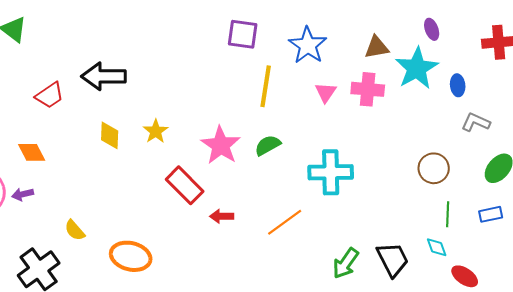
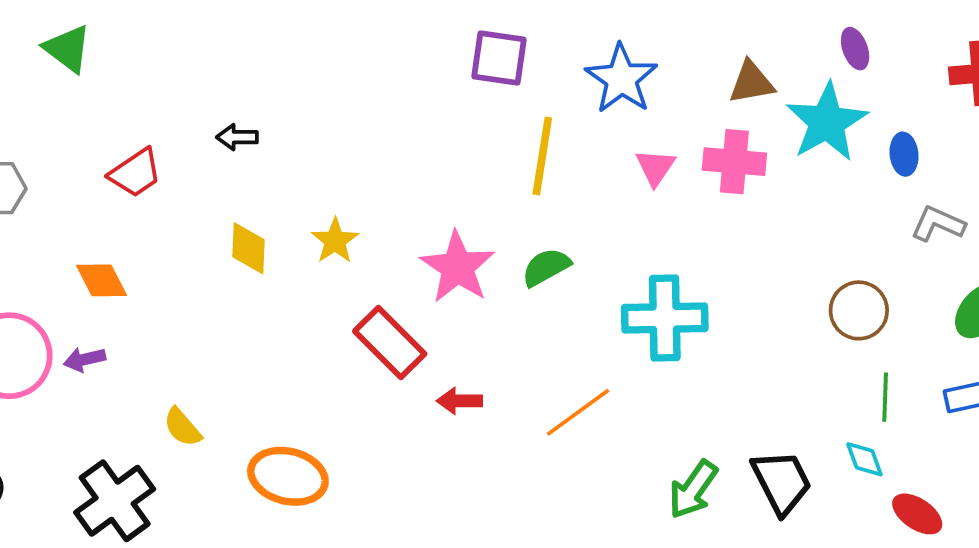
black arrow: (104, 76) -> (237, 137), size x0.5

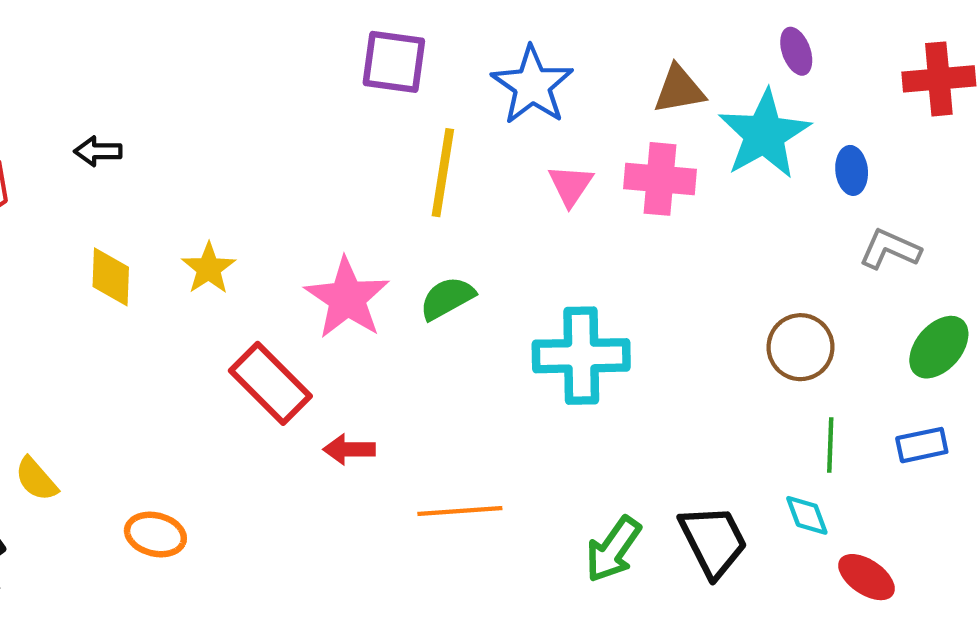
orange line: (578, 412) -> (460, 511), moved, turned 32
orange ellipse: (288, 476) -> (155, 534), size x0.7

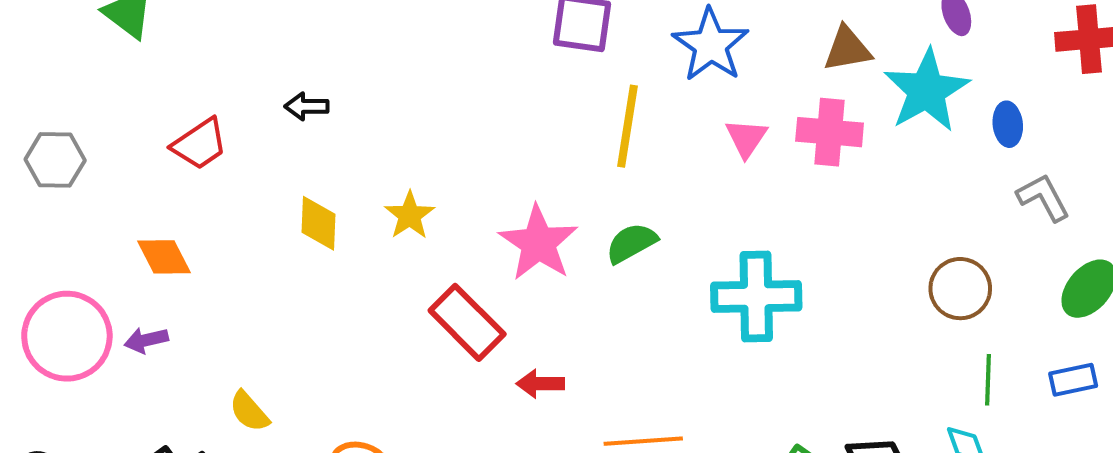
gray L-shape: (890, 249) -> (1043, 197), turned 38

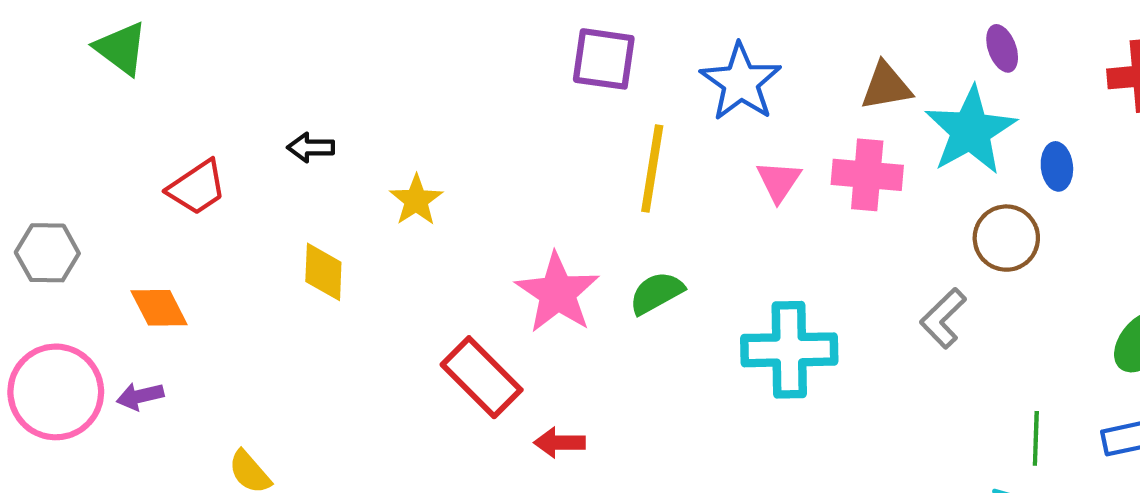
gray hexagon: (55, 160) -> (47, 253), moved
gray L-shape: (1043, 197) -> (943, 318), moved, turned -106
yellow star: (410, 215) -> (416, 200), moved
brown circle: (960, 289) -> (1006, 238), moved

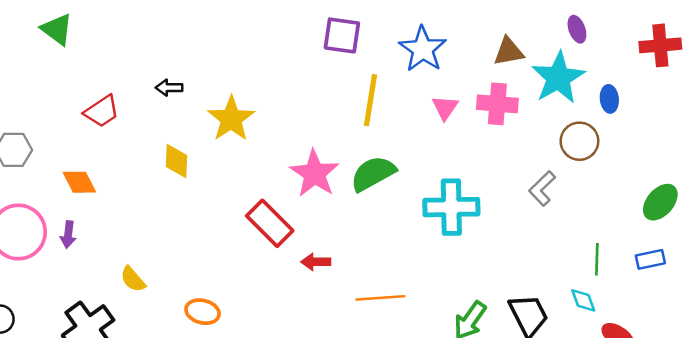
yellow star: (416, 200) -> (231, 119), size x1.5
green semicircle: (656, 293) -> (373, 174), size x1.4
purple arrow: (140, 396) -> (68, 234), turned -70

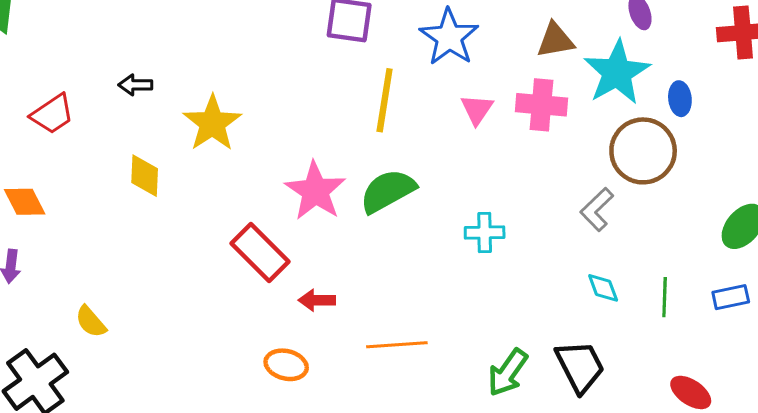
brown circle: (579, 141) -> (643, 151), size x1.4
cyan cross: (451, 207) -> (485, 232), size x0.6
cyan diamond: (583, 300) -> (603, 288), moved
orange ellipse: (203, 312) -> (286, 365), moved

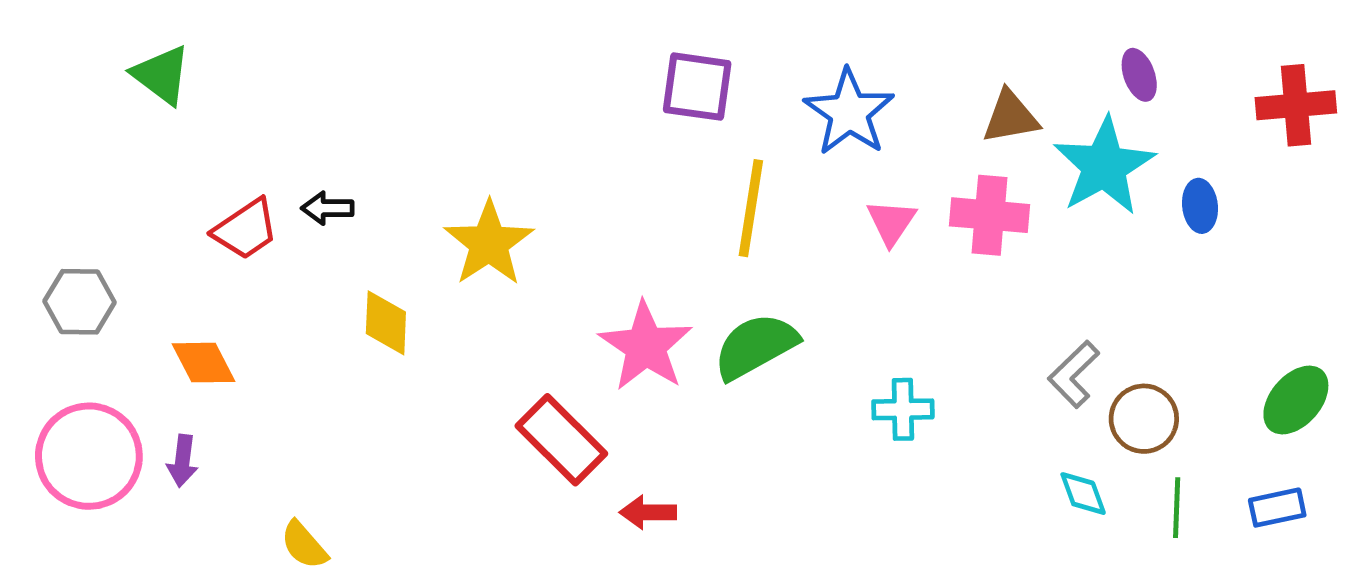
black arrow: (135, 85) -> (327, 208), moved
brown circle: (643, 151) -> (1144, 419), moved, size x0.7

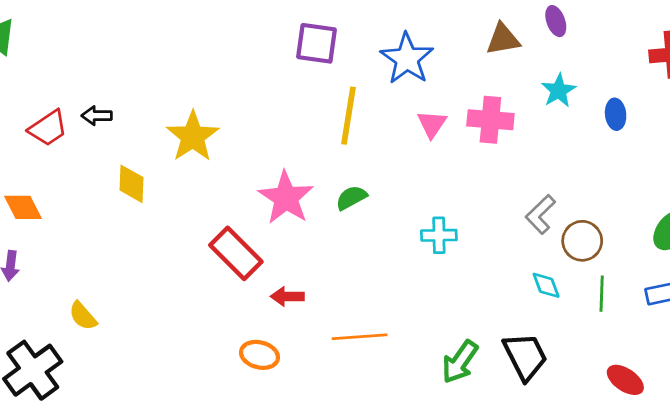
purple ellipse: (1139, 75) -> (556, 21), moved
brown triangle: (1011, 117) -> (503, 39), moved
cyan star: (1104, 166) -> (559, 91), size x0.6
green semicircle: (756, 346) -> (351, 198), size x0.6

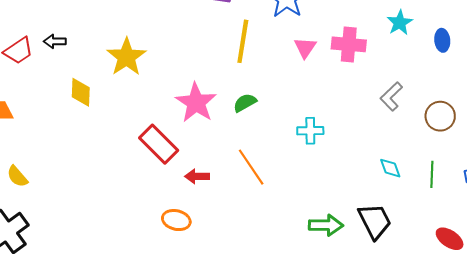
gray L-shape: (540, 214) -> (391, 96), moved
brown circle: (582, 241) -> (440, 116), moved
yellow semicircle: (83, 316) -> (17, 176), moved
orange line: (360, 337) -> (251, 167), moved, turned 60
green arrow: (460, 362) -> (326, 225), turned -124

